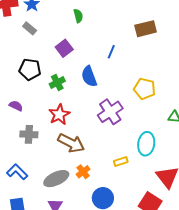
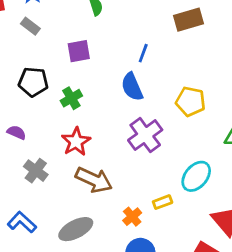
purple square: (64, 48) -> (79, 51), turned 30
blue semicircle: (89, 76) -> (132, 87), moved
gray cross: (29, 134) -> (36, 171), turned 36
cyan ellipse: (146, 144) -> (196, 176), turned 35
orange cross: (83, 172) -> (132, 217), moved

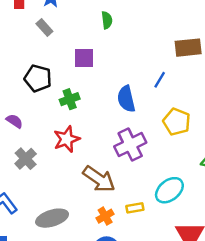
blue line: (143, 53) -> (160, 80), moved
brown arrow: (94, 180) -> (99, 179), moved

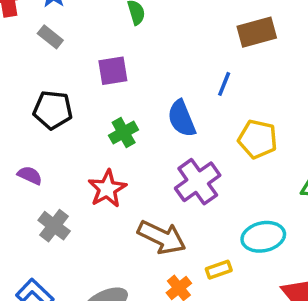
green cross: (70, 99) -> (124, 133), moved
cyan ellipse: (169, 190) -> (263, 237), turned 36

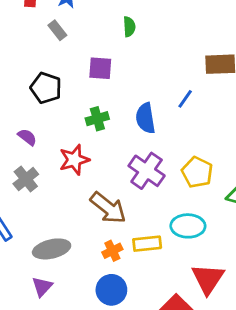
yellow pentagon: (258, 139) -> (197, 172), moved
purple semicircle: (30, 175) -> (27, 137), moved
purple cross: (198, 182) -> (147, 171), turned -33
yellow rectangle: (219, 270) -> (147, 244), size x1.4

